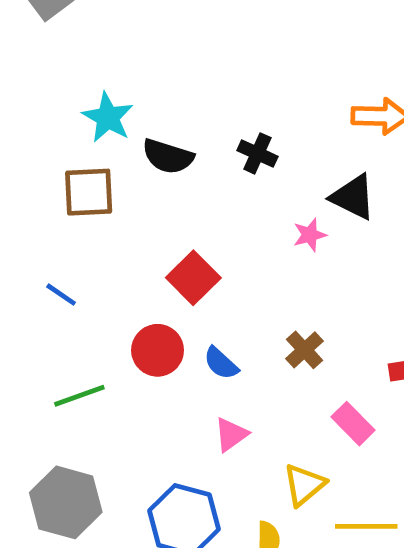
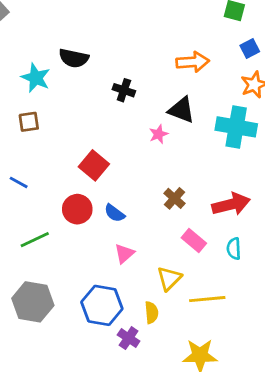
black semicircle: (168, 156) -> (74, 58), moved
brown square: (89, 192) -> (29, 122), size x0.7
brown cross: (305, 350) -> (174, 198), moved

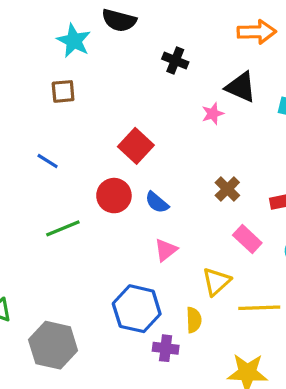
gray hexagon: (33, 302) -> (53, 345), moved
purple cross: (129, 338) -> (166, 348), turned -30

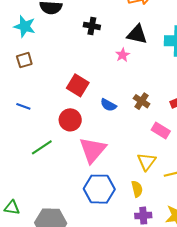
blue semicircle: (157, 202) -> (108, 105), moved
pink triangle: (166, 250) -> (93, 150), moved, size x1.8
purple cross: (166, 348) -> (143, 216), moved

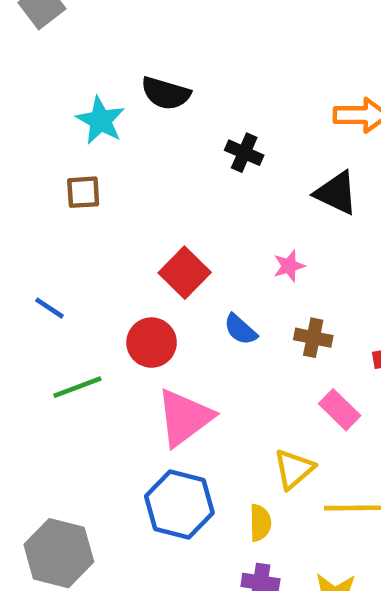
pink star: (123, 55) -> (289, 266), moved
brown cross: (142, 101) -> (313, 338), turned -35
blue line: (23, 106) -> (50, 308), moved

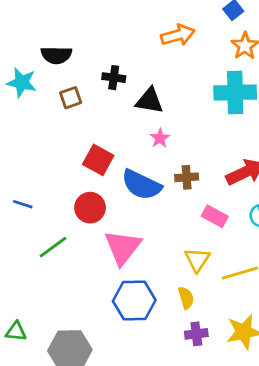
brown square: (83, 192) -> (71, 98), moved
black triangle: (336, 193) -> (149, 101), moved
blue semicircle: (240, 330) -> (141, 185), size x1.8

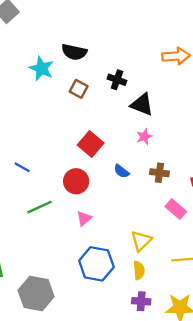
brown square: (71, 98) -> (79, 89), turned 36
blue semicircle: (141, 185) -> (122, 171), size x0.5
pink triangle: (123, 247) -> (84, 218), moved, size x0.5
yellow triangle: (197, 260) -> (141, 241), moved

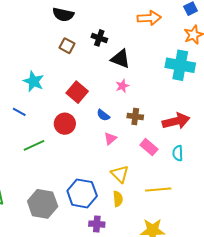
cyan star: (42, 68) -> (34, 81), moved
pink triangle: (84, 218) -> (110, 138), moved
yellow triangle: (141, 241) -> (120, 174), turned -30
gray hexagon: (36, 293) -> (43, 204), moved
purple cross: (141, 301) -> (97, 224), moved

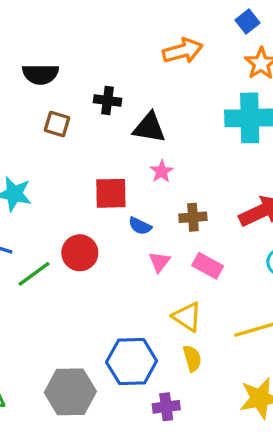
red square: (77, 92) -> (111, 193), moved, turned -30
green line: (34, 145) -> (34, 274), moved
pink rectangle: (149, 147) -> (208, 266), moved

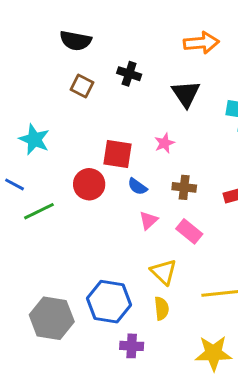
black triangle: (149, 128) -> (186, 94), moved, turned 36
red circle: (80, 253) -> (89, 184), moved

